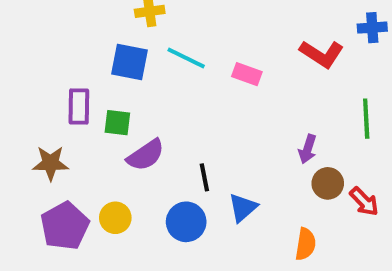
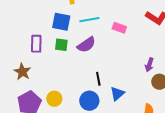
cyan line: (186, 58) -> (89, 20), turned -36
green square: (117, 123) -> (61, 45), moved
purple semicircle: (146, 155) -> (86, 45), moved
brown star: (51, 163) -> (22, 72), turned 30

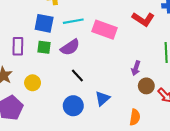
pink rectangle: (119, 28) -> (105, 30), size x1.6
black line: (98, 79) -> (77, 75), moved, turned -32
yellow circle: (54, 99) -> (33, 83), moved

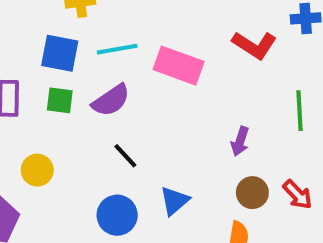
brown circle: (146, 86) -> (252, 193), moved

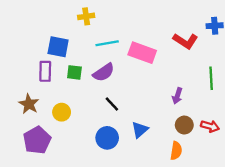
blue square: (60, 53) -> (58, 47), moved
red arrow: (297, 195) -> (210, 126), turned -30

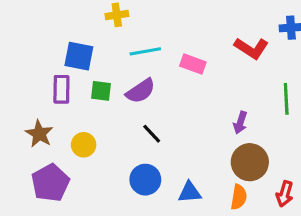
pink rectangle: (142, 53) -> (193, 64), size x0.7
brown circle: (184, 125) -> (250, 162), size x1.5
red arrow: (210, 126) -> (285, 194), moved, turned 90
blue triangle: (140, 130) -> (190, 192), moved, turned 36

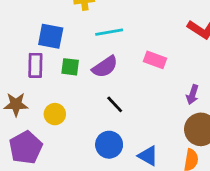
pink rectangle: (193, 64) -> (155, 60), moved
brown star: (39, 134) -> (16, 104), turned -30
blue triangle: (190, 192) -> (148, 156), turned 35

